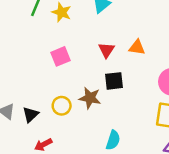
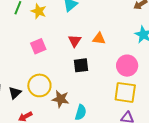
brown star: (90, 98) -> (61, 99), moved
yellow circle: (62, 106) -> (39, 85), size x1.5

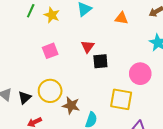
orange triangle: (99, 39) -> (121, 18), moved
black square: (81, 65) -> (100, 61), moved
yellow square: (125, 92) -> (121, 99), moved

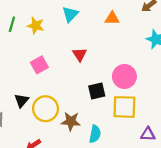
black square: (100, 61) -> (97, 91), moved
pink circle: (140, 74) -> (124, 76), moved
black triangle: (25, 97) -> (22, 101), moved

